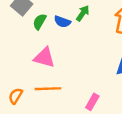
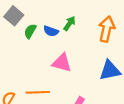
pink triangle: (44, 58) -> (62, 63), moved

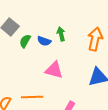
green arrow: (69, 23) -> (61, 34), turned -48

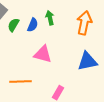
blue semicircle: (44, 41) -> (33, 25), turned -88

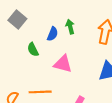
green semicircle: (13, 25) -> (33, 49), moved, turned -56

